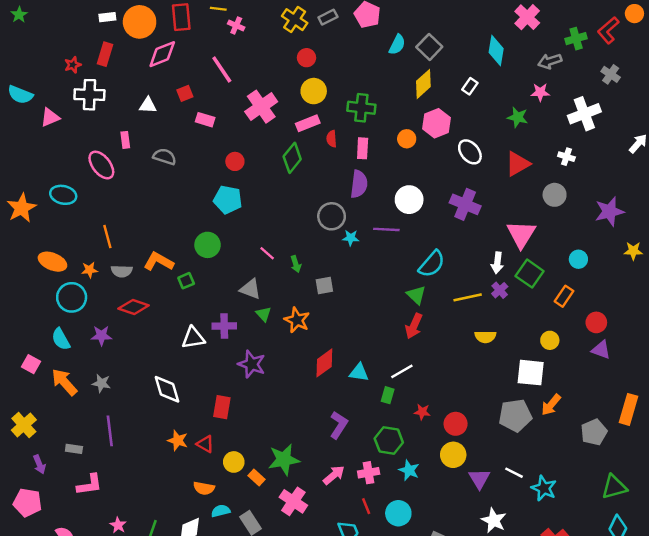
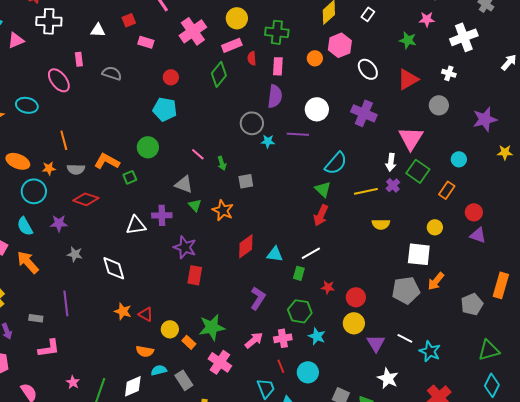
gray star: (101, 383) -> (75, 254), moved
red rectangle: (222, 407) -> (195, 275), moved

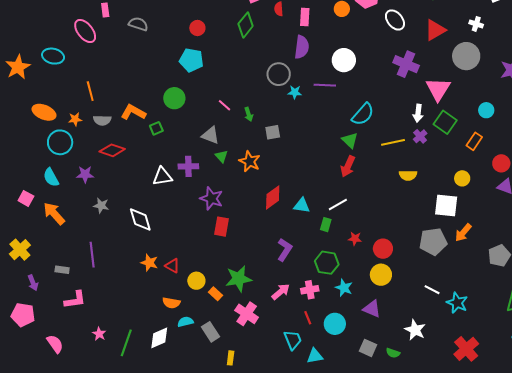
gray circle: (439, 105) -> (466, 56), size x1.4
purple cross: (364, 113) -> (406, 64), moved
purple triangle: (376, 343) -> (372, 309), moved, turned -36

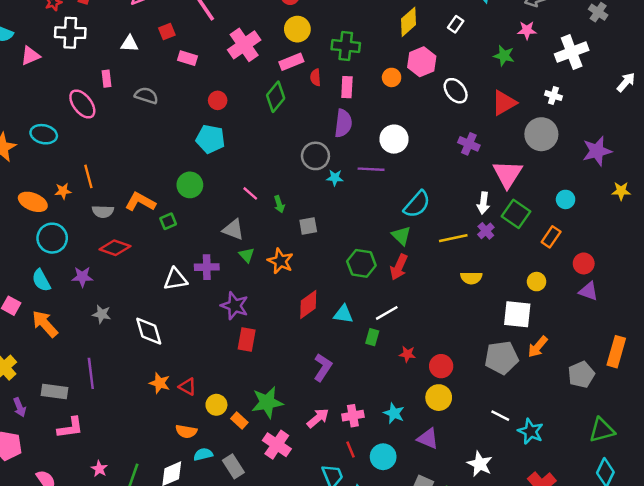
purple cross: (406, 64) -> (469, 144), size x0.7
orange star: (75, 119) -> (63, 191), moved
green hexagon: (327, 263) -> (361, 263), moved
gray rectangle: (62, 270) -> (55, 391), size x1.5

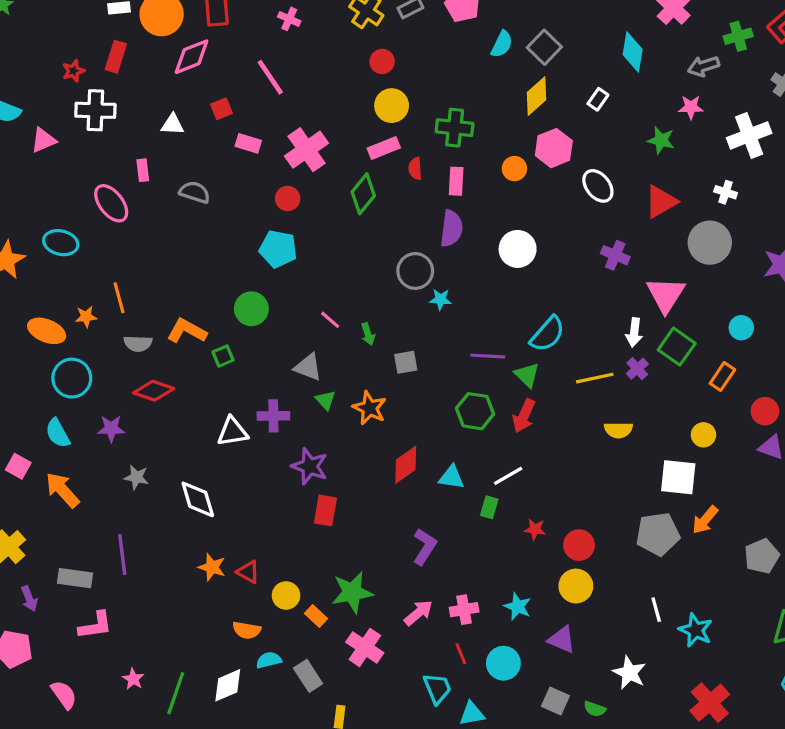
pink cross: (244, 45) -> (307, 150), moved
purple line: (371, 169) -> (488, 356), moved
white line: (500, 416) -> (656, 610), turned 48

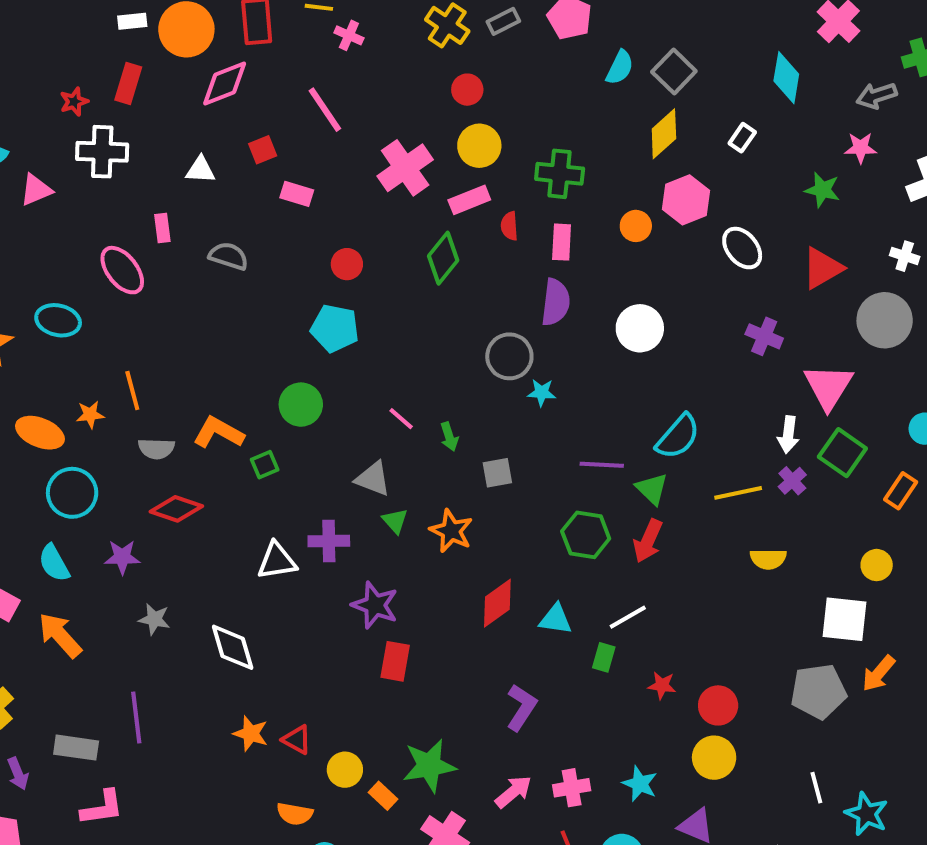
pink cross: (307, 150) -> (405, 168), moved

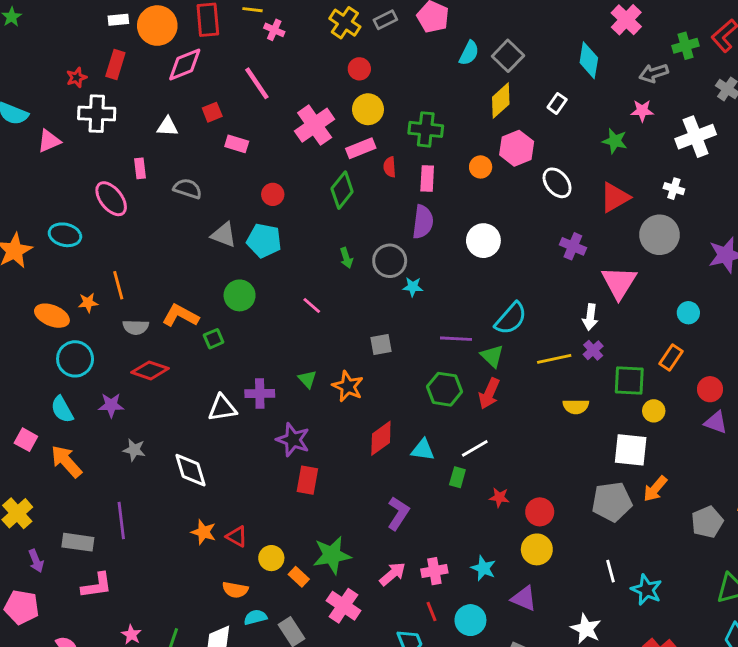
green arrow: (449, 437) -> (346, 258), moved
green square: (842, 453) -> (629, 381), moved, turned -32
gray triangle: (373, 479) -> (224, 235), moved

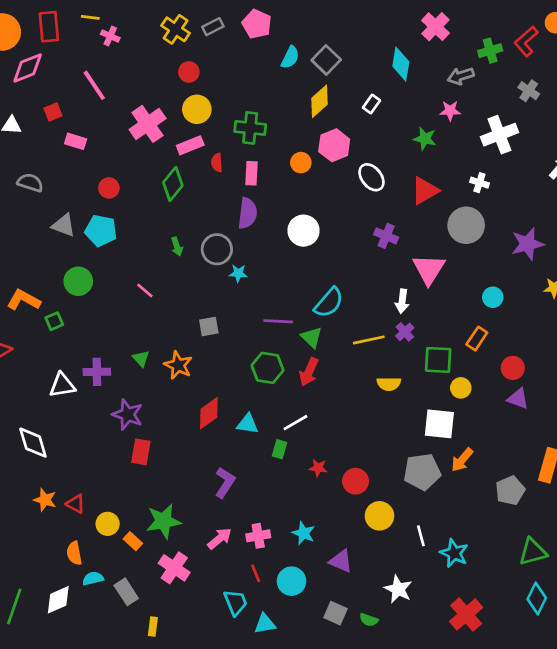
yellow circle: (537, 549) -> (379, 516), moved
orange semicircle: (235, 590) -> (74, 553), turned 70

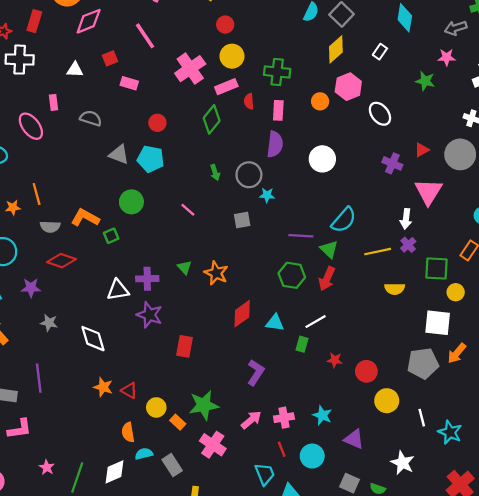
red triangle: (425, 191) -> (422, 150), moved, size x0.6
gray square: (209, 327) -> (242, 220), moved
purple star: (128, 415) -> (150, 315), moved

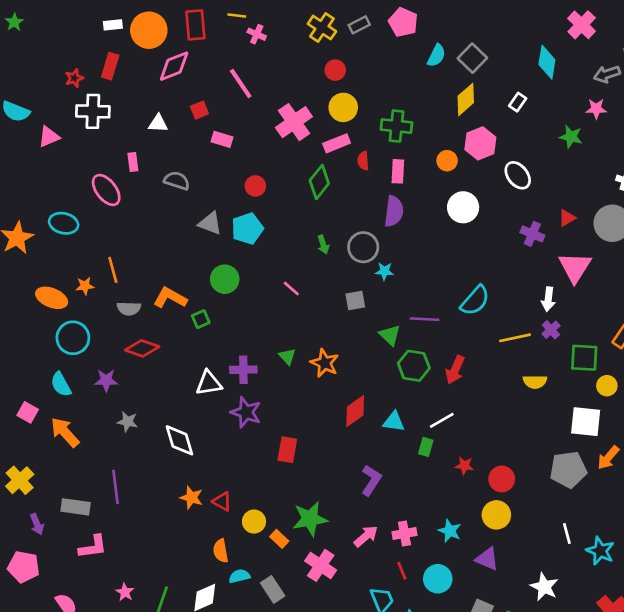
cyan pentagon: (151, 159) -> (247, 229), turned -30
white circle: (322, 159) -> (463, 207), moved
green triangle: (329, 249) -> (390, 335), moved
yellow circle: (387, 401) -> (496, 515), moved

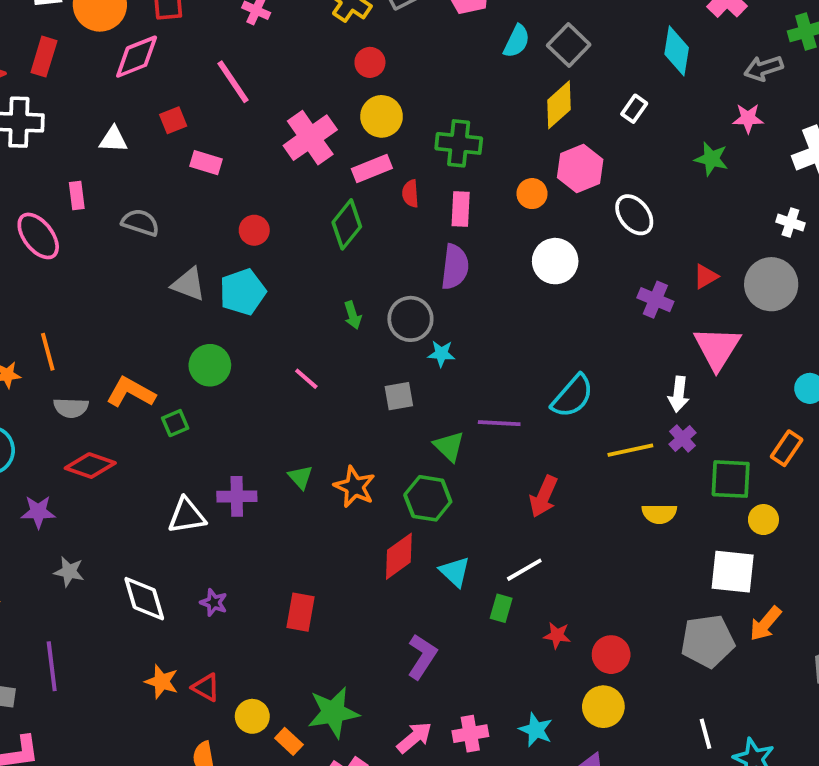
green hexagon: (414, 366) -> (428, 498), moved
purple star: (246, 412) -> (214, 603), moved, size x0.6
cyan triangle: (394, 422) -> (455, 572), turned 35

